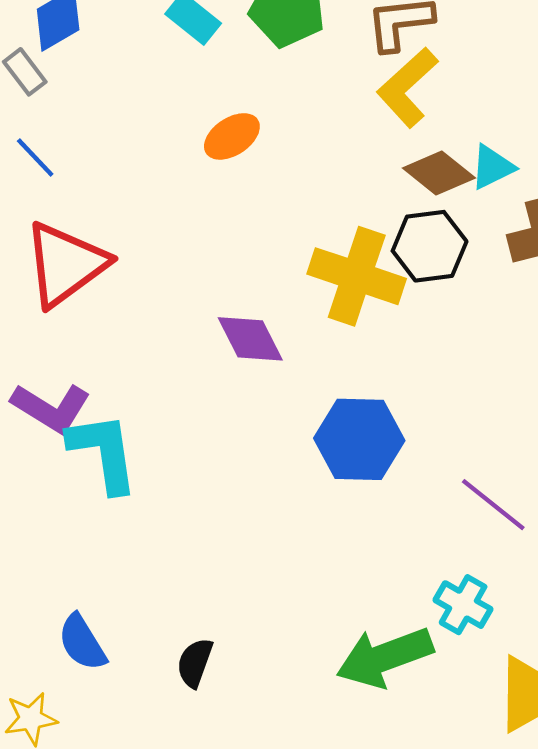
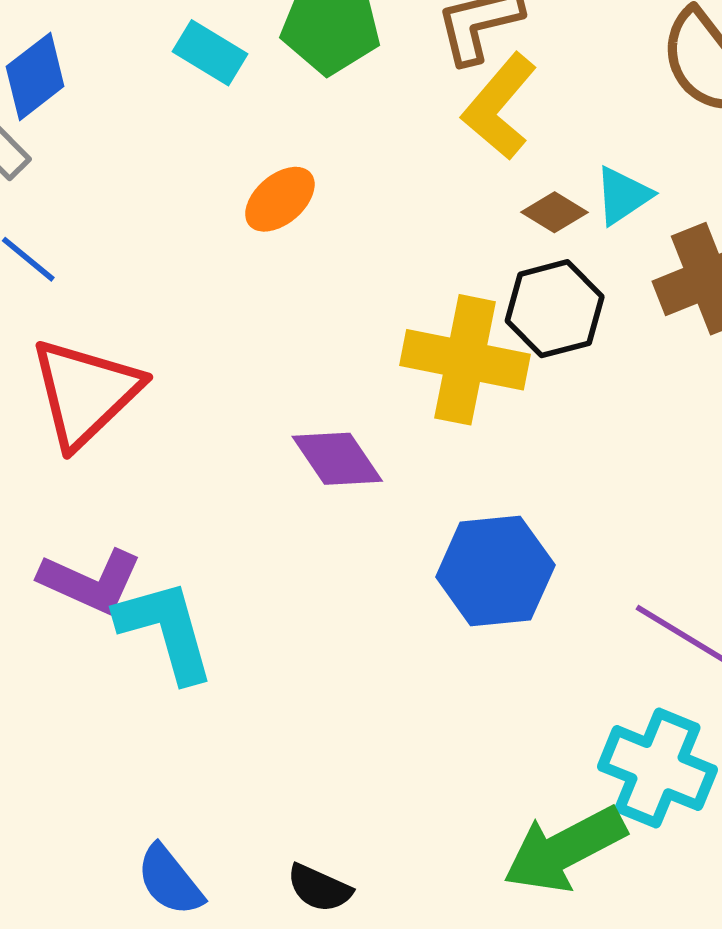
brown diamond: (439, 173) -> (555, 212), size x0.7
cyan cross: (463, 605) -> (658, 768), size x1.5
black semicircle: (195, 663) -> (319, 888), turned -78

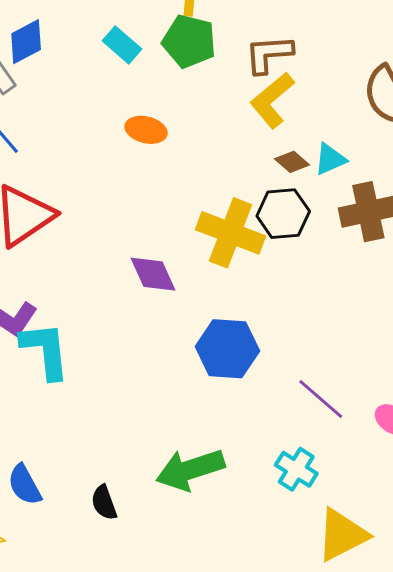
orange ellipse: (280, 199) -> (146, 130), turned 45
cyan cross: (658, 768) -> (296, 469), size x0.7
green arrow: (565, 849) -> (190, 470), moved
black semicircle: (319, 888) -> (104, 503), turned 36

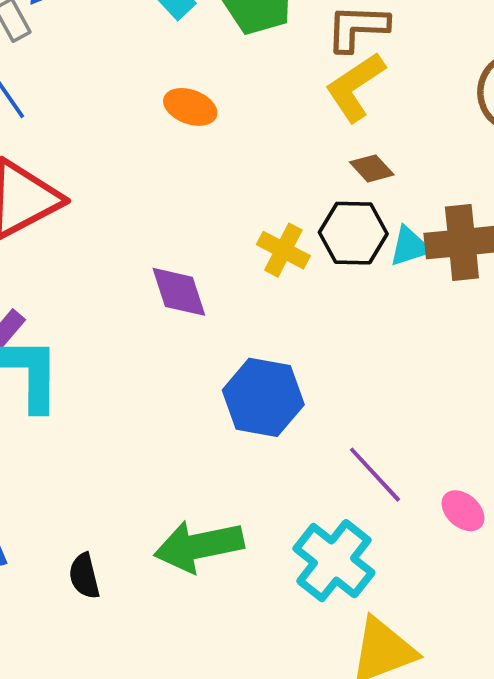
cyan triangle: (330, 159) -> (410, 246), moved
yellow cross: (230, 233) -> (283, 250), size x0.6
cyan cross: (296, 469) -> (334, 561), size x1.5

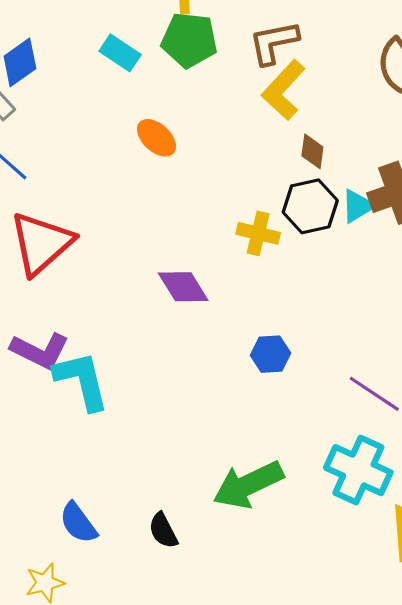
orange ellipse: (190, 107) -> (157, 138), turned 36
brown diamond: (372, 168) -> (312, 151), turned 64
blue hexagon: (263, 397) -> (271, 354), size x0.6

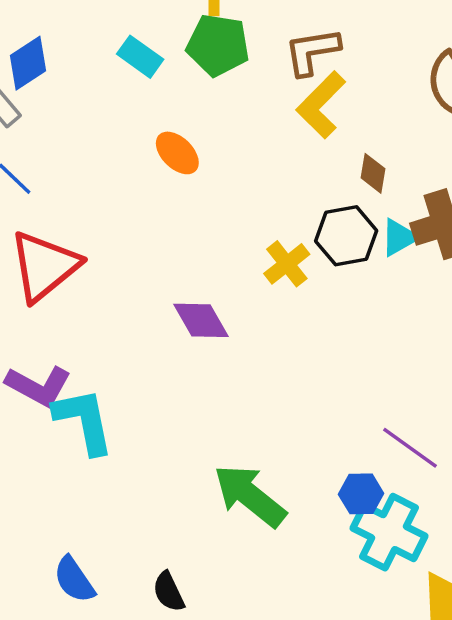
brown diamond: (312, 151) -> (373, 173), moved
yellow cross: (258, 233) -> (287, 264), turned 36
blue hexagon: (271, 354) -> (361, 494), moved
green arrow: (248, 485) -> (250, 496), moved, turned 62

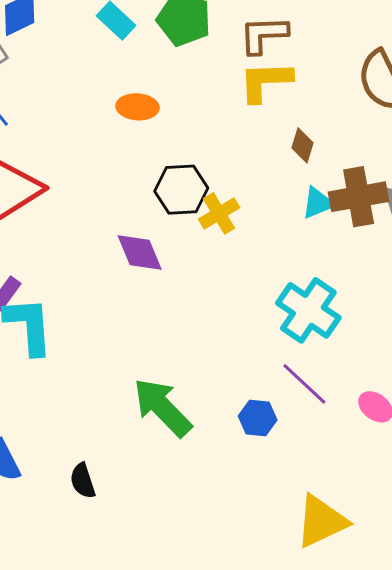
yellow L-shape: (321, 105) -> (265, 81), turned 36
orange ellipse: (177, 153) -> (137, 107), turned -48
black hexagon: (346, 236) -> (181, 190), moved
cyan cross: (389, 532) -> (308, 310), moved

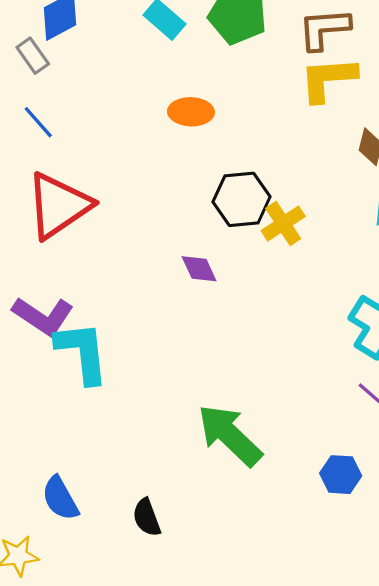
purple diamond: (140, 252) -> (199, 269), size x0.7
blue hexagon: (258, 418) -> (341, 475), moved

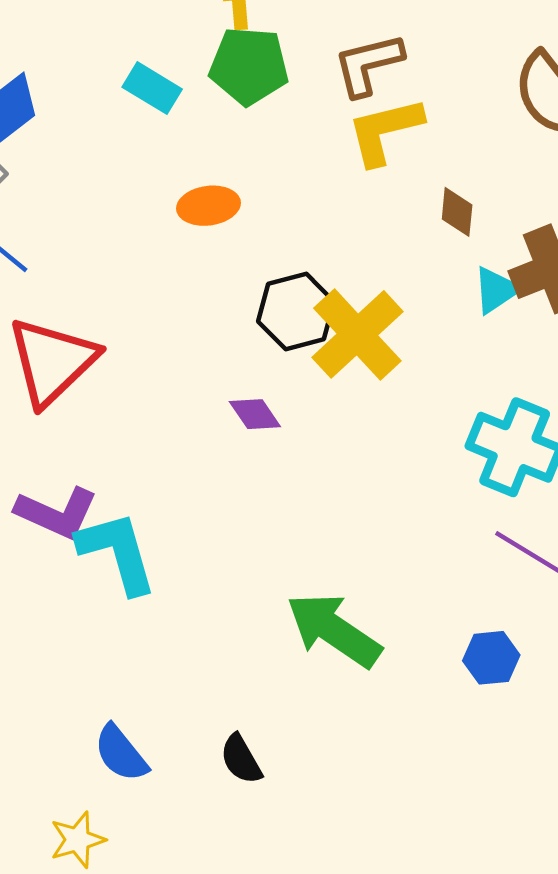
yellow cross: (283, 224) -> (357, 334), size x1.6

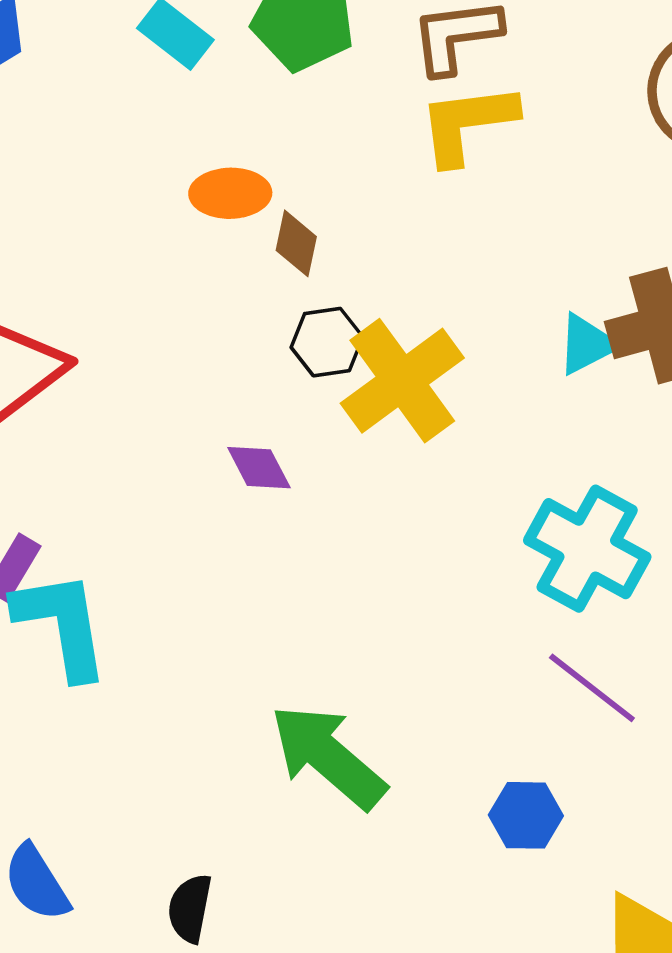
brown diamond: (457, 212) -> (296, 243), moved
black hexagon: (296, 312) -> (327, 342), size x0.7
black semicircle: (241, 759) -> (190, 908), turned 34

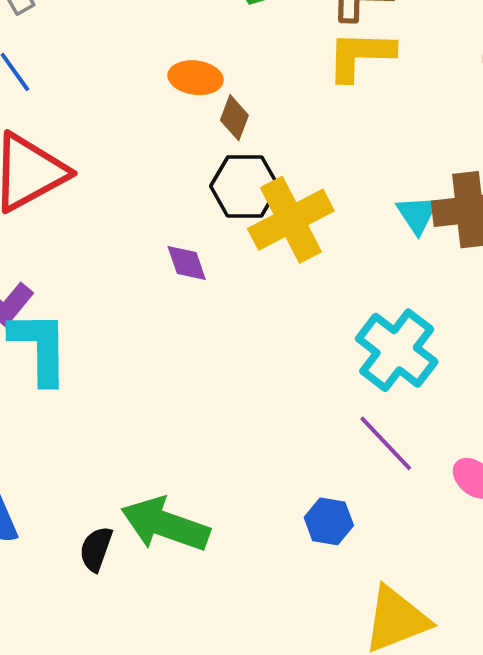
black hexagon: (327, 342) -> (245, 186), size x1.4
cyan triangle: (587, 344) -> (417, 214), turned -45
green arrow: (328, 756) -> (165, 524), moved, turned -30

